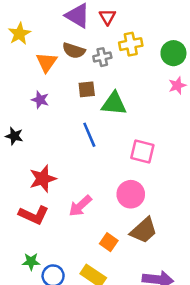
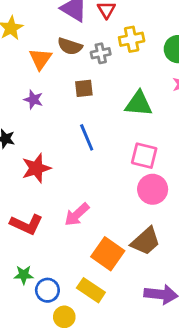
green triangle: (114, 104) -> (139, 104), moved
red star: (43, 179) -> (36, 168), moved
pink circle: (131, 194) -> (153, 189), moved
orange square: (109, 242) -> (108, 254), size x1.6

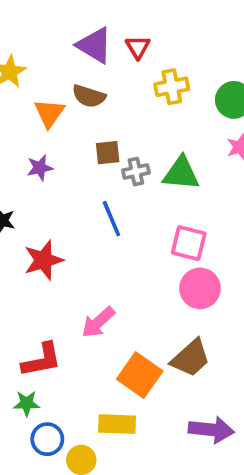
gray cross: (101, 53) -> (136, 172), moved
purple star: (33, 100) -> (40, 168), turned -30
red L-shape: (26, 224) -> (42, 360), moved, turned -36
blue circle: (47, 290) -> (47, 439), moved
yellow rectangle: (91, 290) -> (117, 424), turned -32

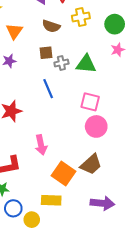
brown semicircle: (89, 96) -> (51, 26), moved
pink arrow: (98, 322) -> (41, 145), turned -60

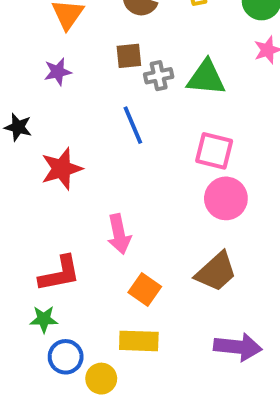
orange square: (63, 174) -> (145, 289), moved, size x0.7

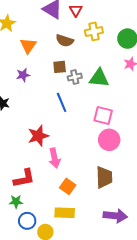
red star: (62, 169) -> (38, 136), moved
brown trapezoid: (216, 272) -> (104, 177), turned -50

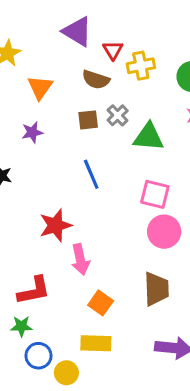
red triangle: (76, 10) -> (113, 50), moved
gray cross: (75, 77) -> (118, 115), moved, turned -32

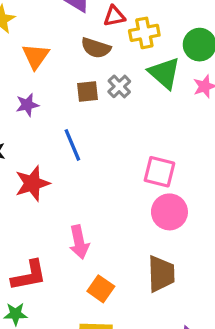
red triangle: (113, 50) -> (114, 16), turned 50
green triangle: (149, 137) -> (164, 73), moved, turned 36
blue line: (91, 174) -> (72, 145), moved
red star: (56, 225) -> (32, 183), moved

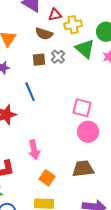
brown trapezoid: (161, 274) -> (83, 169), turned -95

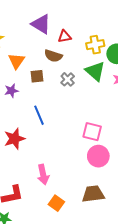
yellow cross: (73, 25) -> (95, 45), moved
brown square: (39, 60) -> (37, 76), moved

